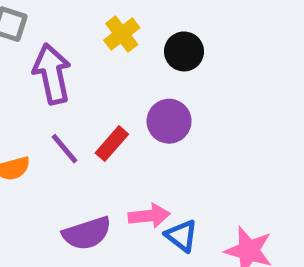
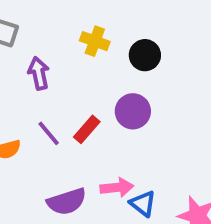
yellow cross: (122, 34) -> (95, 41), turned -32
purple arrow: (52, 74) -> (39, 73), size x0.7

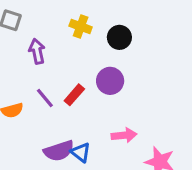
pink arrow: (117, 187) -> (124, 135), moved
blue triangle: (143, 204) -> (81, 152), moved

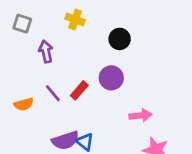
yellow cross: (81, 26) -> (75, 19), moved
pink arrow: (124, 135) -> (140, 115), moved

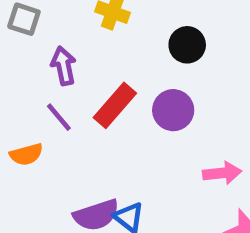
red rectangle: (79, 90) -> (115, 105), moved, size x1.4
purple line: (53, 93) -> (59, 117), moved

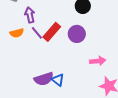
purple line: (59, 117) -> (37, 33), moved
orange semicircle: (26, 154) -> (17, 33), moved

